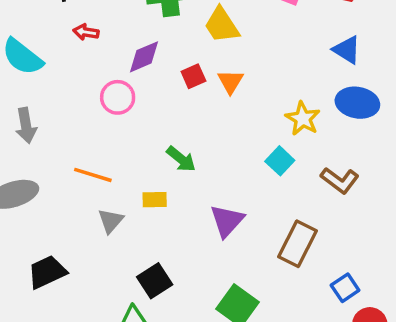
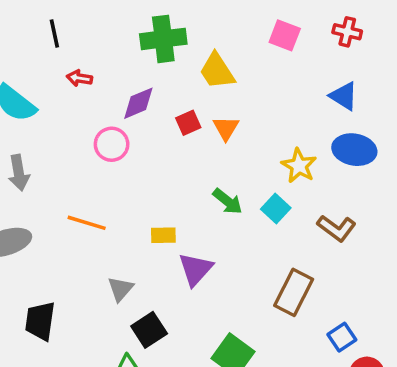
green arrow: (181, 159) -> (228, 201), moved
yellow rectangle: (155, 200) -> (163, 235), moved
gray triangle: (111, 221) -> (120, 289), moved
purple triangle: (227, 221) -> (195, 269), moved
black trapezoid: (47, 272) -> (40, 321), turned -57

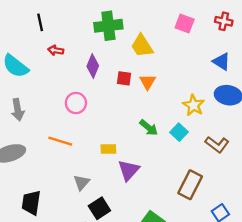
purple diamond: (138, 103) -> (93, 66), turned -45
red square: (188, 123) -> (124, 78), turned 32
pink circle: (112, 144) -> (76, 103), moved

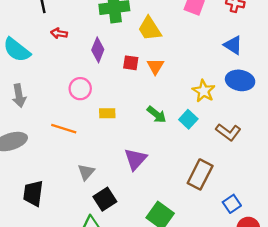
yellow rectangle: (108, 149) -> (107, 113), moved

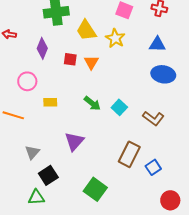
blue triangle: (233, 45) -> (157, 44), turned -30
yellow star: (204, 91) -> (115, 38), moved
blue square: (232, 204) -> (153, 167), moved

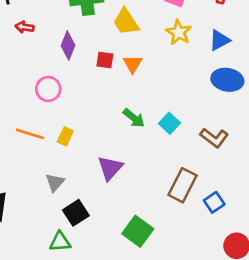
yellow star: (115, 38) -> (179, 32), moved
blue triangle: (157, 44) -> (219, 40), turned -30
yellow rectangle: (50, 102) -> (65, 136), moved, turned -64

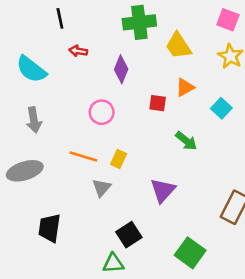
red square: (105, 60) -> (158, 103), moved
orange triangle: (133, 64) -> (185, 87), turned 30
cyan square: (169, 123) -> (221, 108), moved
gray triangle: (55, 183) -> (102, 188), moved

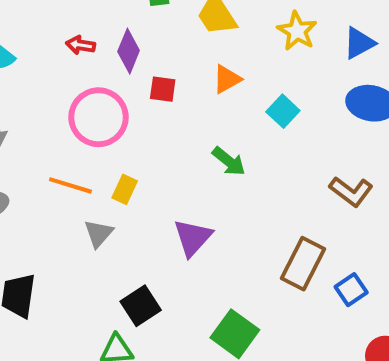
red arrow: (78, 51) -> (80, 45), moved
red square: (158, 103) -> (163, 89), moved
pink circle: (102, 112) -> (99, 117), size x1.5

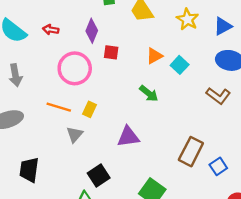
red arrow: (80, 45) -> (51, 30), moved
orange triangle: (227, 79) -> (154, 56), moved
brown L-shape: (351, 191) -> (218, 96), moved
purple triangle: (193, 238) -> (128, 137), turned 40

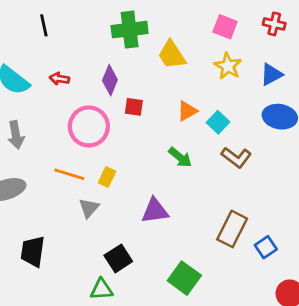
brown L-shape: (218, 96) -> (236, 157), moved

